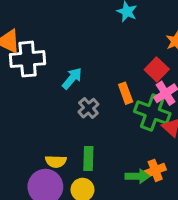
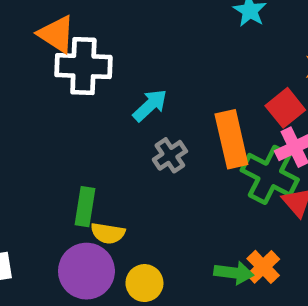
orange rectangle: (126, 93) -> (231, 139), size x1.6
green rectangle: (88, 159) -> (85, 207), moved
orange cross: (155, 170) -> (263, 267), turned -30

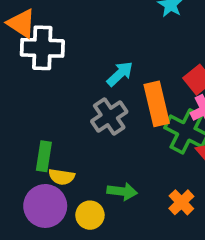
cyan arrow: (150, 105) -> (120, 74), moved
gray cross: (170, 155) -> (109, 117), size x1.4
green arrow: (234, 273) -> (122, 191), moved

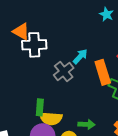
gray cross: (109, 117) -> (64, 72), moved
yellow semicircle: (62, 177) -> (51, 118), size x1.5

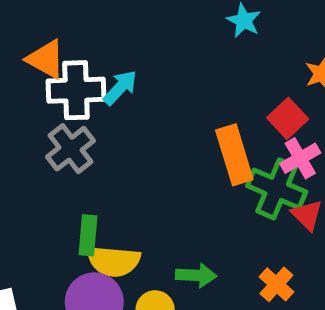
cyan arrow: (80, 56) -> (120, 88), moved
gray cross: (64, 72) -> (70, 149), moved

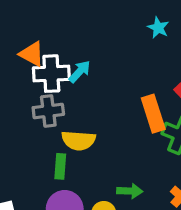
gray cross: (70, 149) -> (48, 111), turned 32
yellow semicircle: (114, 261) -> (78, 140), moved

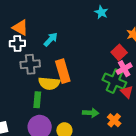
white cross: (51, 74) -> (17, 43), moved, size x0.7
orange rectangle: (153, 114) -> (63, 71), moved
green arrow: (130, 191) -> (91, 113), moved

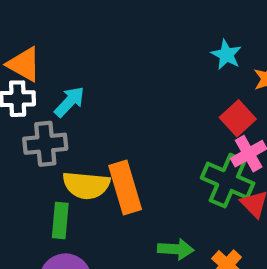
cyan star: (101, 12) -> (226, 55), moved
cyan arrow: (51, 39) -> (69, 102), moved
orange rectangle: (63, 71) -> (125, 188), moved

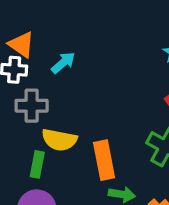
cyan arrow: (69, 102) -> (63, 63), moved
orange rectangle: (125, 188) -> (104, 160), moved

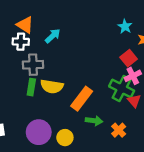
orange rectangle: (104, 160) -> (82, 99), turned 50
green rectangle: (37, 164) -> (31, 87), moved

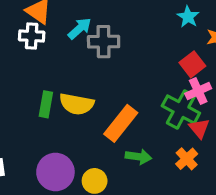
gray cross: (33, 65) -> (104, 42), moved
orange cross: (119, 130) -> (187, 159), moved

